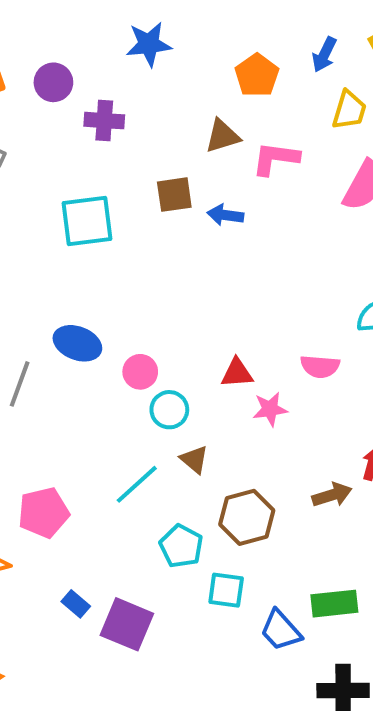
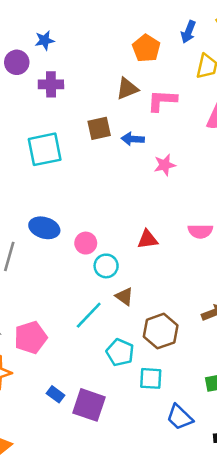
blue star: (149, 44) -> (45, 40), moved, size x0.7
pink star: (270, 409) -> (165, 165), moved
blue trapezoid: (281, 630) -> (180, 417), moved

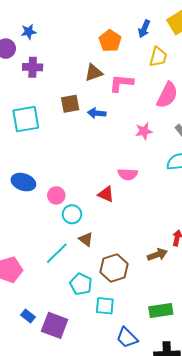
pink star: (165, 165) -> (144, 131), moved
pink semicircle: (200, 231) -> (128, 174), moved
red triangle: (148, 239) -> (106, 194), turned 30

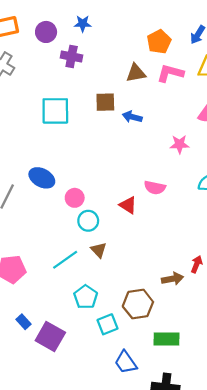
blue star: (29, 32) -> (83, 24), moved
pink L-shape: (121, 83) -> (170, 73), moved
brown hexagon: (114, 268) -> (138, 304), moved
cyan square: (105, 306) -> (107, 324), turned -36

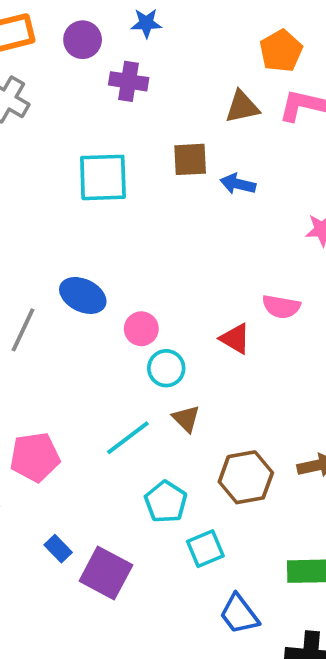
brown hexagon: (138, 304) -> (246, 477), moved

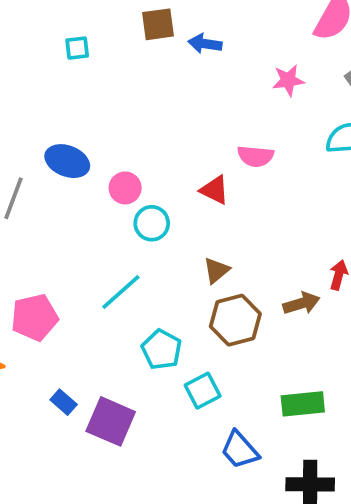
cyan square: (103, 177) -> (77, 48), size x0.5
brown triangle: (186, 419) -> (216, 270), moved, turned 40

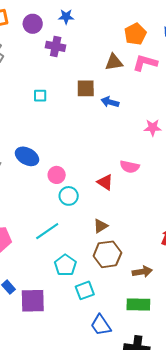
brown arrow: (301, 303) -> (142, 272), moved
purple square: (111, 421) -> (33, 301), turned -32

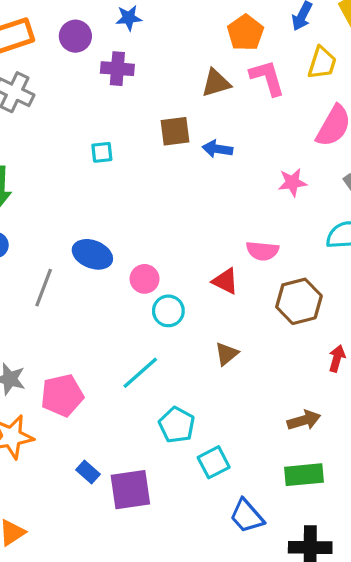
pink L-shape: (145, 63) -> (267, 78), turned 65
brown hexagon: (107, 254) -> (299, 301), moved

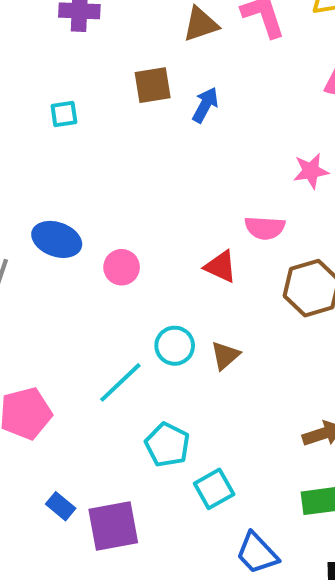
blue arrow: (217, 149) -> (205, 105), turned 112
pink star: (292, 182) -> (311, 171), moved
cyan circle: (168, 311) -> (175, 346), moved

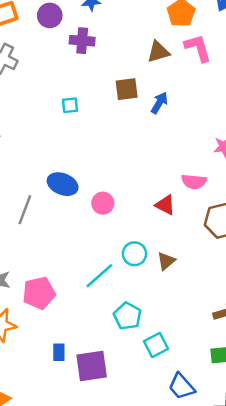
blue rectangle: (61, 506) -> (59, 352), turned 48

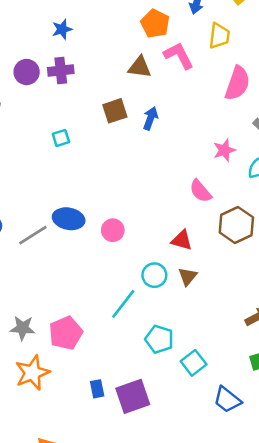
purple circle: (50, 15) -> (27, 72), moved
brown triangle: (158, 52) -> (140, 67), turned 35
pink semicircle: (194, 182) -> (200, 191), turned 55
red triangle: (165, 205) -> (182, 240), moved
gray line: (25, 210) -> (33, 235), moved, turned 48

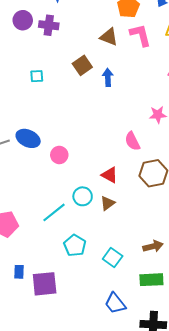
brown square: (115, 111) -> (82, 65), turned -30
blue arrow: (150, 118) -> (108, 77), turned -36
cyan square: (194, 363) -> (113, 257), moved, turned -30

